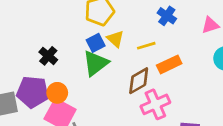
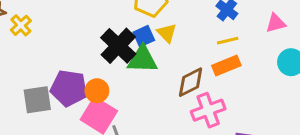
yellow line: (146, 46) -> (228, 41), moved
black cross: (48, 56) -> (118, 46), moved, size x1.6
green triangle: (96, 63) -> (142, 59), turned 36

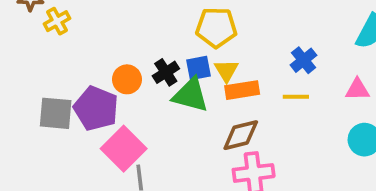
black cross: (118, 46) -> (166, 72), size x0.6
orange rectangle: (226, 65) -> (242, 90), moved
orange circle: (97, 91) -> (127, 79), moved

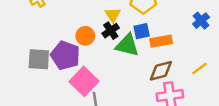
blue square: (199, 68) -> (142, 31), moved
yellow triangle: (226, 71) -> (113, 15), moved
yellow line: (296, 97) -> (199, 69), moved, turned -35

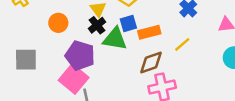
orange circle: (85, 36) -> (58, 23), moved
purple pentagon: (65, 55) -> (80, 56), moved
yellow line: (199, 69) -> (182, 44), moved

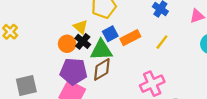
orange circle: (58, 23) -> (67, 44), moved
brown diamond: (151, 62) -> (102, 69), moved

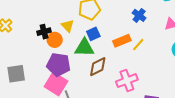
orange rectangle: (130, 38) -> (122, 41), moved
black cross: (83, 41) -> (44, 32), moved, turned 32
brown diamond: (102, 69) -> (98, 67), moved

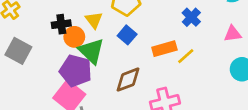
blue square: (93, 34) -> (127, 35), turned -32
green triangle: (84, 48) -> (91, 51), moved, turned 35
gray square: (16, 74) -> (18, 51), moved, turned 30

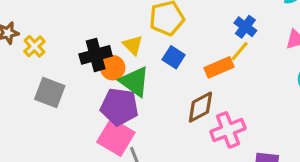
black cross: (61, 24) -> (96, 55), size x1.4
yellow line: (186, 56) -> (240, 51), moved
brown diamond: (128, 80) -> (200, 107), moved

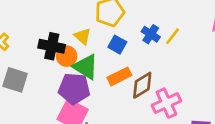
blue cross: (245, 27) -> (151, 34), moved
black cross: (96, 55) -> (52, 46), turned 30
orange rectangle: (219, 67) -> (119, 76), moved

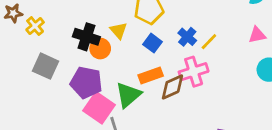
green triangle: (86, 67) -> (128, 95), moved, turned 40
purple pentagon: (74, 89) -> (86, 82), moved
pink cross: (166, 103) -> (194, 72), moved

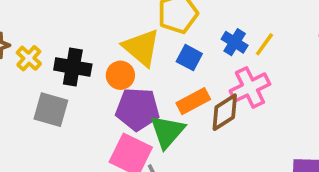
yellow triangle: (119, 31) -> (141, 48), size x1.6
black cross: (86, 37) -> (73, 67), moved
purple pentagon: (86, 82) -> (137, 109), moved

